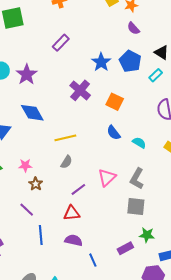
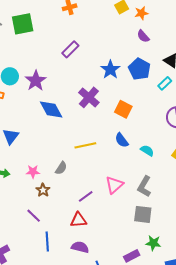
blue diamond: (32, 113) -> (51, 109), moved
yellow line: (65, 138) -> (85, 145), moved
gray semicircle: (66, 162) -> (61, 168), moved

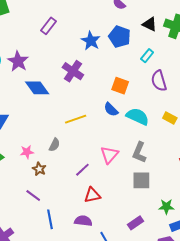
cyan rectangle: (165, 83) -> (147, 56), moved
orange square: (123, 109) -> (120, 86), moved
cyan semicircle: (147, 151) -> (138, 116), size x1.6
red triangle: (78, 220) -> (92, 195), moved
green star: (153, 243) -> (166, 207), moved

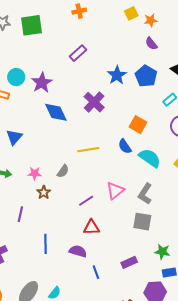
purple line: (33, 196) -> (20, 214), moved, turned 56

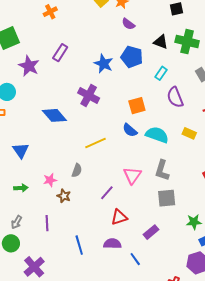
purple star: (42, 83) -> (29, 66), moved
orange square: (138, 125) -> (137, 106), turned -30
purple rectangle: (129, 262) -> (151, 232), moved

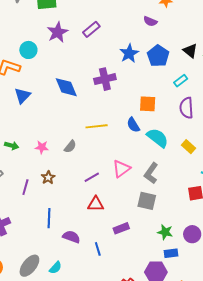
purple semicircle: (128, 24) -> (150, 21), moved, turned -32
purple cross: (89, 96) -> (105, 79), turned 30
blue triangle: (21, 150) -> (22, 96), moved
brown star: (64, 196) -> (48, 178), moved
purple semicircle: (112, 244) -> (71, 237), moved

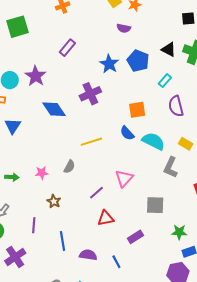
purple star: (58, 32) -> (36, 76), moved
gray L-shape: (151, 173) -> (171, 167), moved
purple line: (25, 187) -> (34, 225), moved

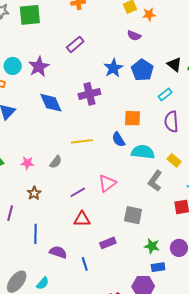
cyan semicircle: (153, 141) -> (143, 152), turned -30

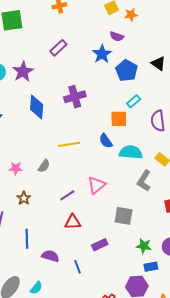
blue star: (113, 68) -> (102, 54), moved
cyan rectangle: (165, 94) -> (134, 101), moved
blue diamond: (51, 103) -> (37, 107), turned 30

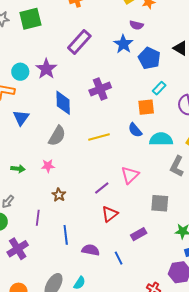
purple rectangle: (58, 48) -> (79, 42), size x1.4
gray semicircle: (44, 166) -> (57, 136), moved, size x1.5
red triangle: (73, 222) -> (110, 214), turned -30

